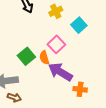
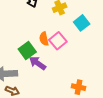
orange semicircle: (44, 58) -> (44, 39), moved
purple arrow: (60, 72) -> (37, 63), moved, size x0.7

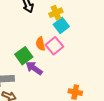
cyan square: (82, 23) -> (61, 26), moved

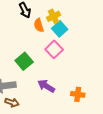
orange semicircle: (41, 44) -> (39, 25), moved
purple arrow: (34, 68) -> (46, 86), moved

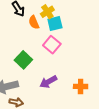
cyan square: (60, 29) -> (55, 23), turned 35
purple arrow: (46, 86) -> (48, 82), turned -54

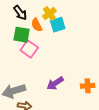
pink square: (52, 45) -> (29, 49), moved
green square: (23, 60) -> (22, 35), moved, turned -30

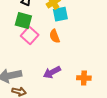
orange semicircle: (37, 25) -> (55, 36), moved

